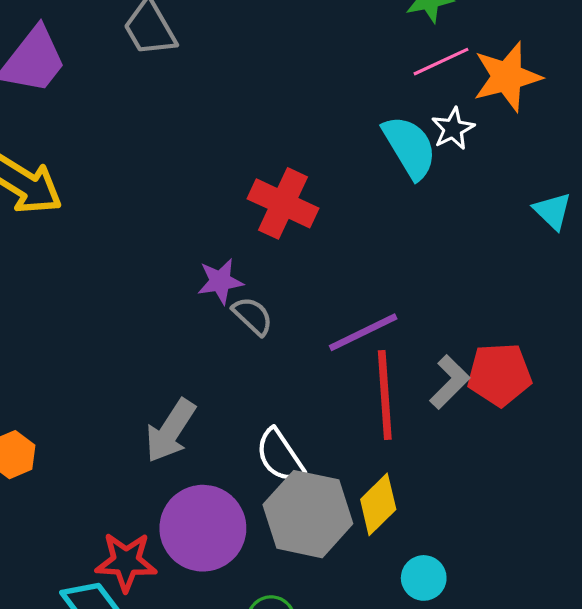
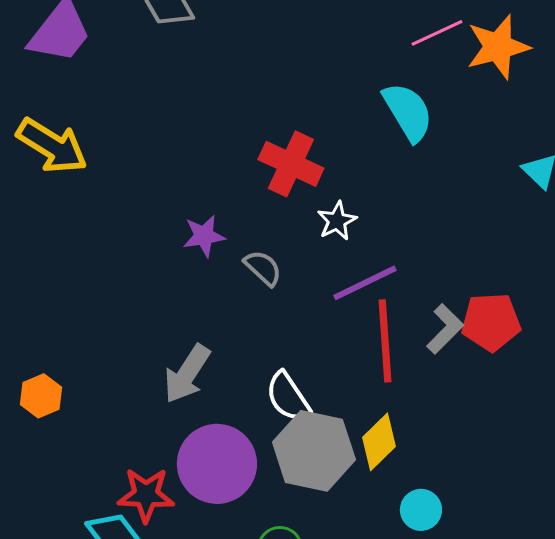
white star: (453, 129) -> (337, 221), moved
purple star: (220, 281) -> (204, 236), moved

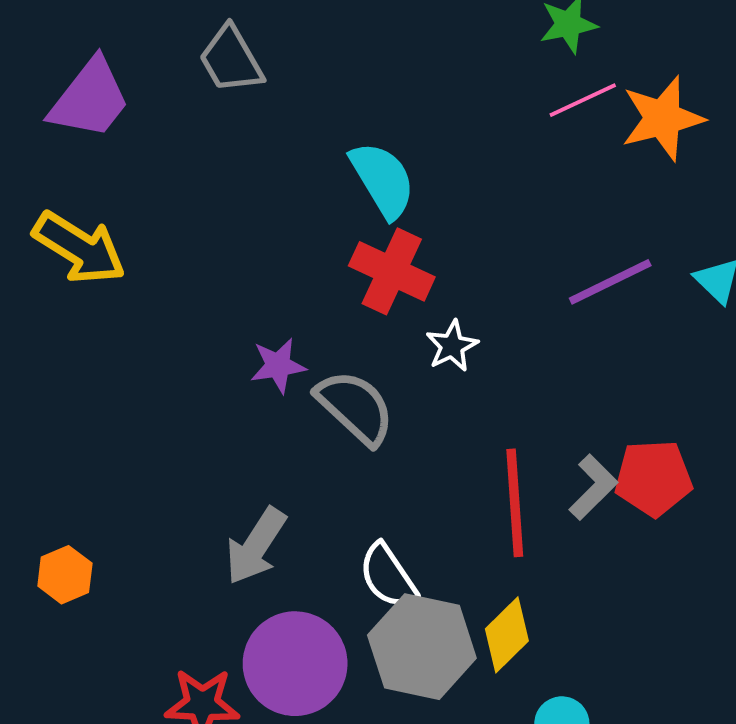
cyan semicircle: (408, 112) -> (383, 180), moved
gray semicircle: (263, 268) -> (355, 407), size x1.6
purple line: (365, 283) -> (610, 282), moved

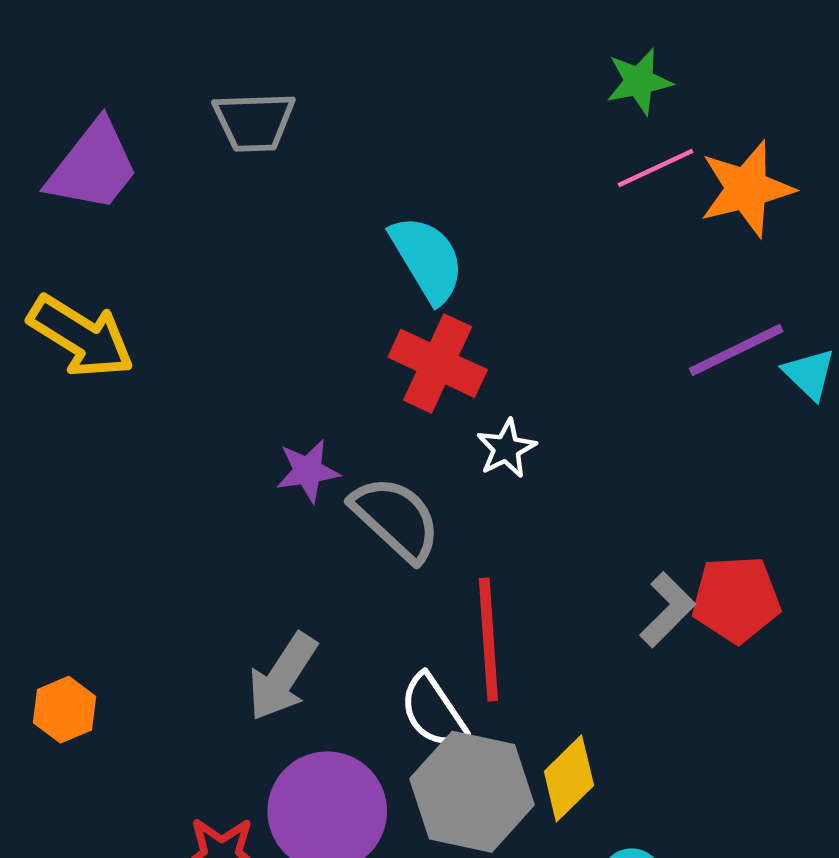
gray trapezoid: (231, 60) -> (254, 122), turned -62
purple line: (610, 282) -> (736, 350), moved
red line: (515, 503) -> (488, 640), moved

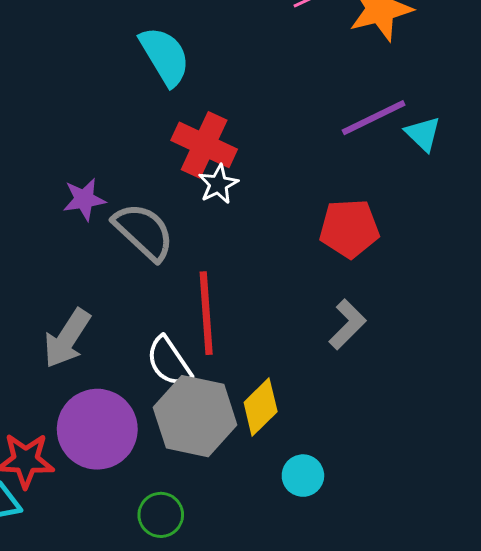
red cross: (438, 363) -> (204, 145), moved
red pentagon: (736, 599) -> (349, 229), moved
gray L-shape: (667, 610) -> (347, 324), moved

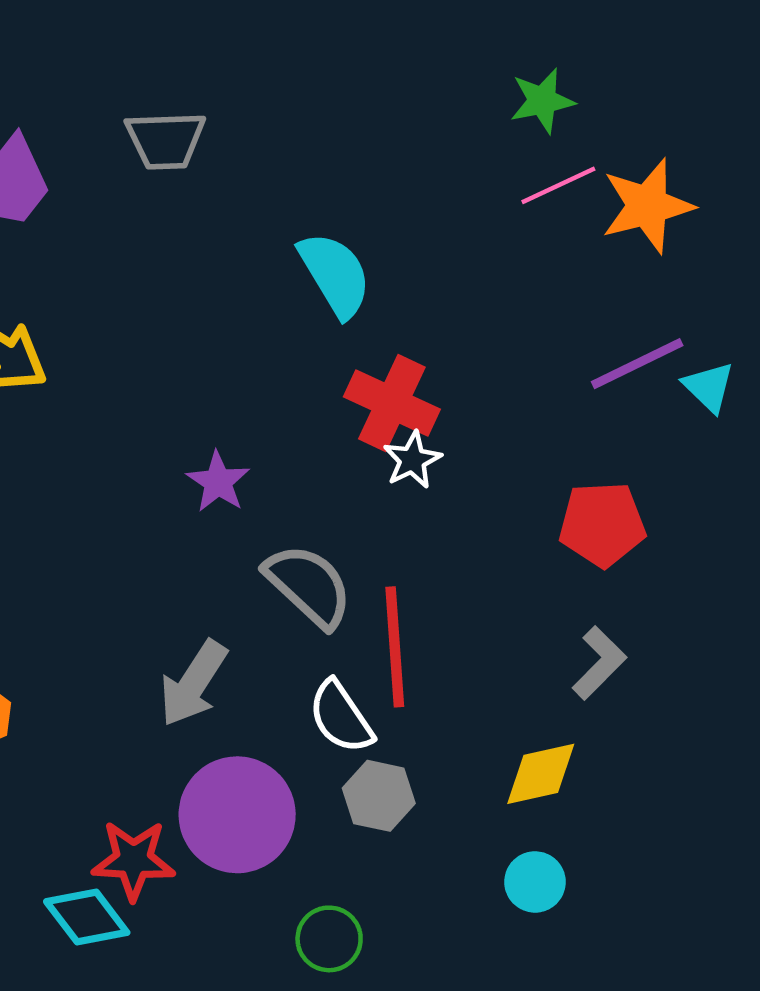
purple star: (84, 199) -> (218, 482), turned -30
gray semicircle: (144, 232) -> (309, 586), moved
yellow diamond: (261, 407) -> (541, 774), moved, turned 32
gray hexagon: (195, 416) -> (379, 796), size x0.6

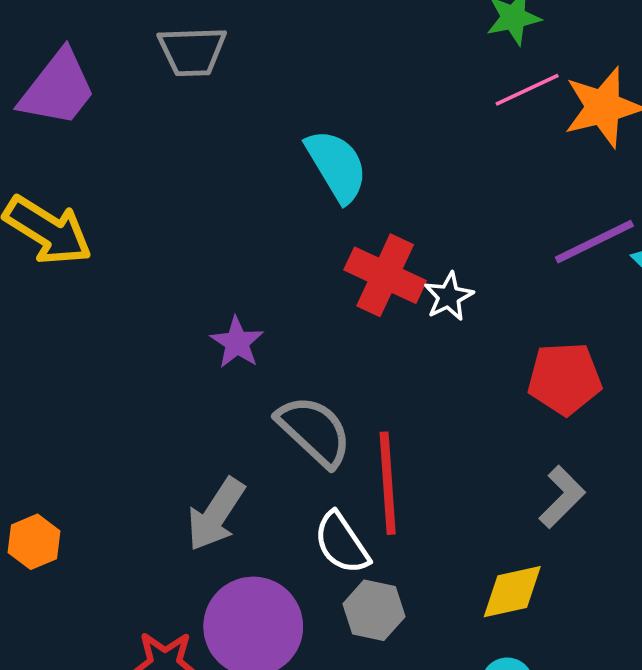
white star: (412, 460) -> (449, 296), moved

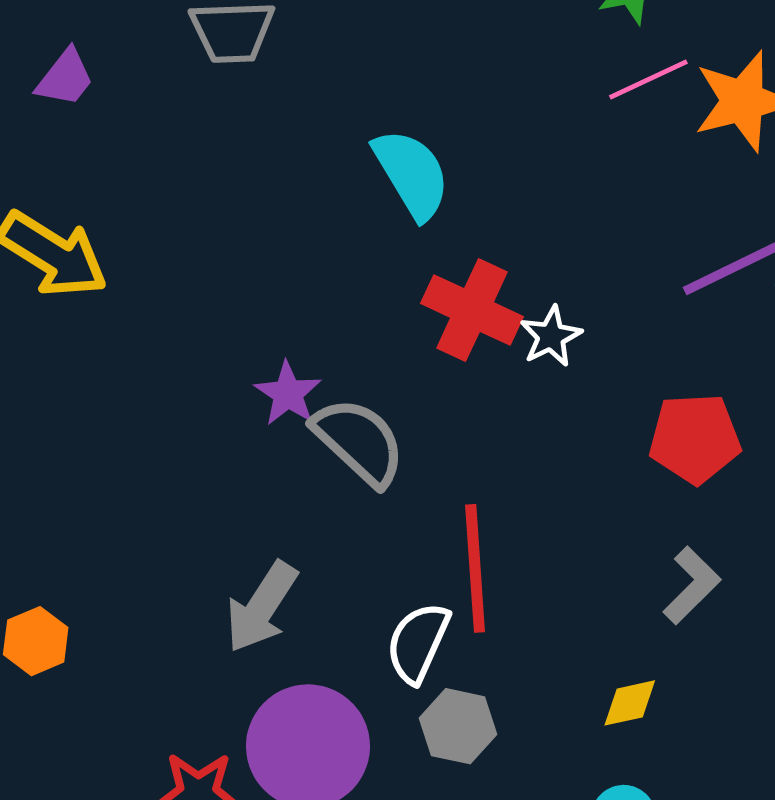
purple trapezoid: (58, 88) -> (65, 78), size x0.6
gray semicircle: (314, 431) -> (359, 442), moved
white semicircle: (342, 543) -> (418, 643), turned 58
yellow diamond: (512, 592) -> (630, 703), size x0.7

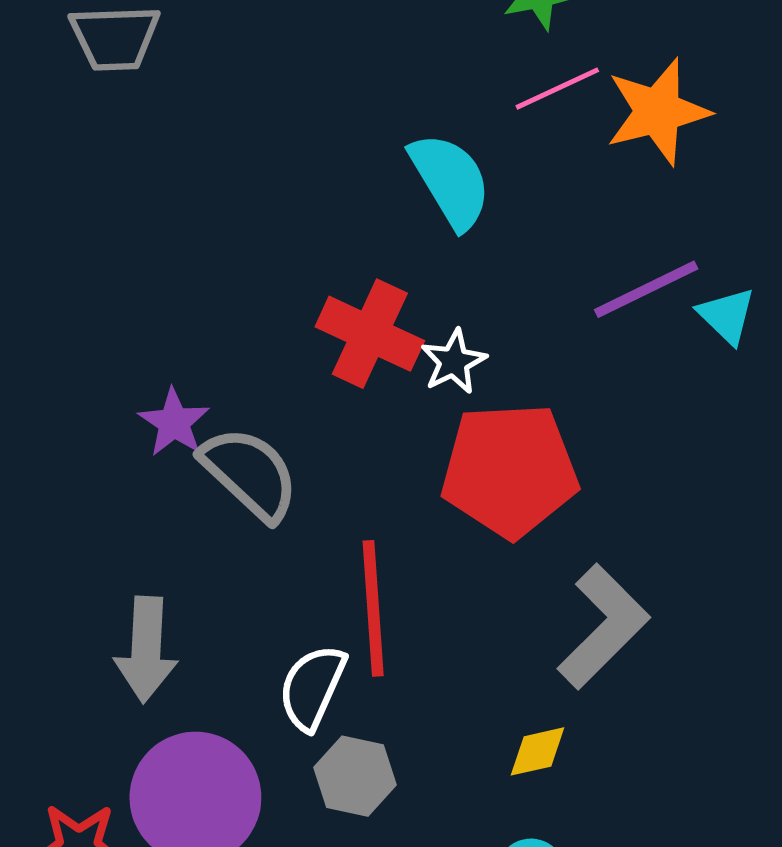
cyan semicircle: (412, 174) -> (450, 181), moved
red pentagon: (695, 438) -> (510, 470), moved, size x1.4
gray L-shape: (692, 585) -> (603, 626), size x1.5
gray arrow: (262, 607) -> (146, 649), turned -30

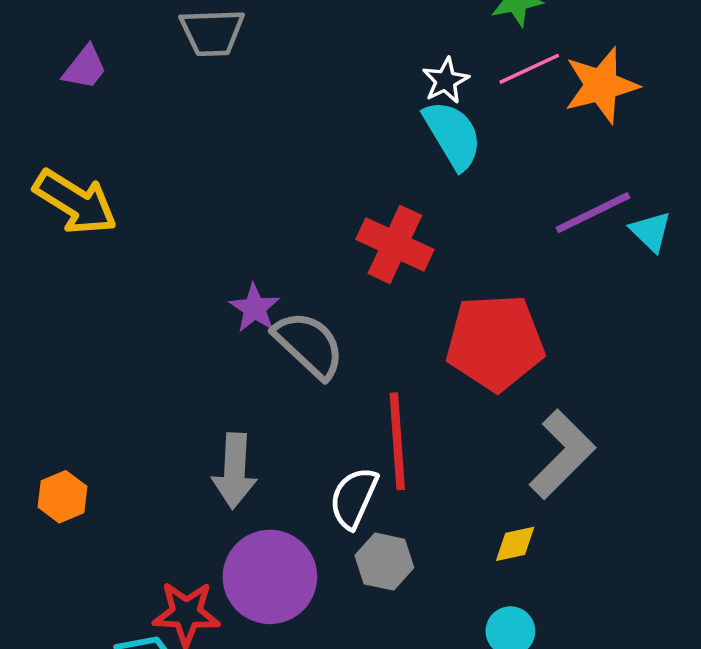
white star: (454, 362) -> (446, 81), moved

